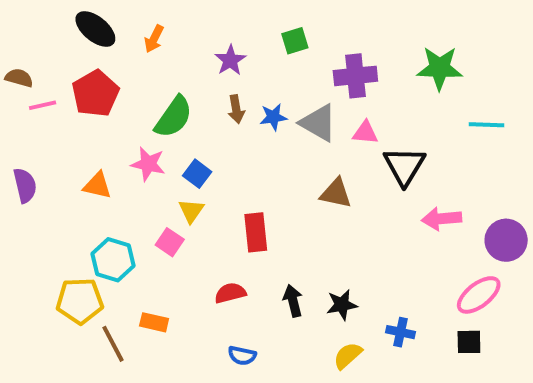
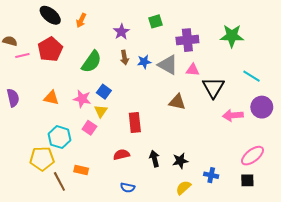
cyan line: (487, 125) -> (251, 76), moved, turned 30
pink star: (148, 164) -> (82, 99), moved
purple circle: (506, 240) -> (262, 107), moved

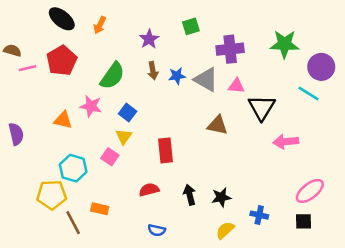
purple semicircle: (13, 98) -> (16, 134), moved
pink star: (82, 99) -> (91, 106), moved
purple circle: (262, 107) -> (321, 67), moved

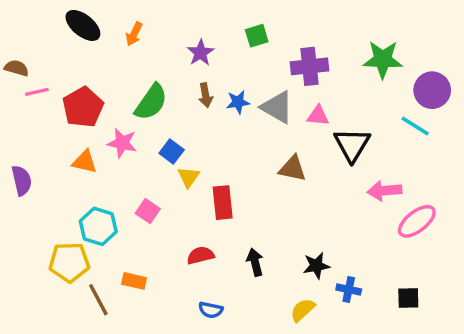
red pentagon: (62, 61) -> (83, 107), moved
yellow triangle: (124, 137) -> (189, 177), moved
pink ellipse: (310, 191) -> (417, 221), moved
black star: (221, 197) -> (316, 266), moved

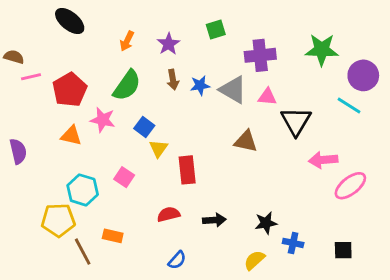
orange arrow: (134, 34) -> (127, 41), moved
black arrow: (255, 262) -> (214, 220), turned 100
blue semicircle: (211, 310) -> (177, 260), turned -60

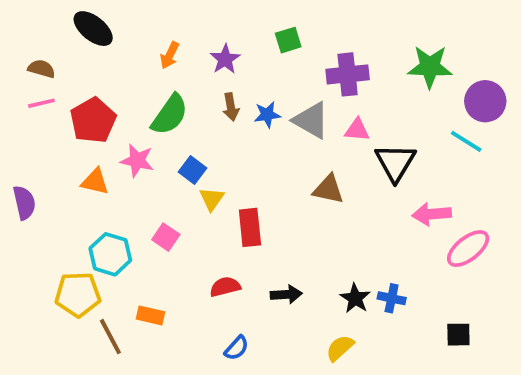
brown semicircle: (14, 57) -> (41, 69), moved
black star: (266, 223) -> (355, 298), turned -30
blue cross: (293, 243) -> (392, 298), moved

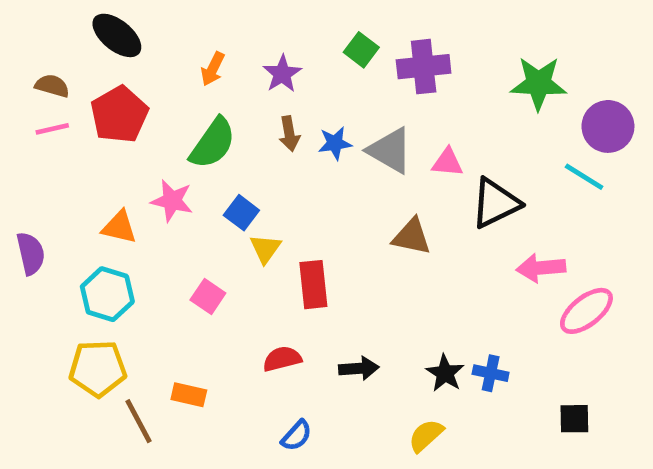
green square: (288, 40) -> (361, 50), turned -36
purple cross: (348, 74) -> (424, 67), moved
red pentagon: (93, 120) -> (119, 114), moved
black triangle: (395, 162) -> (495, 203), turned 33
cyan hexagon: (110, 254) -> (107, 294), moved

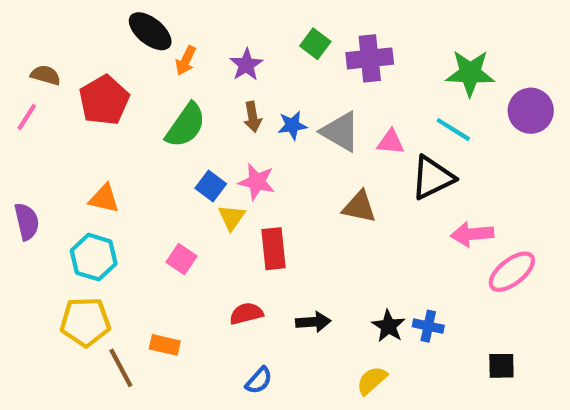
black ellipse: (117, 35) -> (150, 31), moved
pink line: (52, 129) -> (27, 117), moved, turned -44
cyan line: (584, 177) -> (453, 130), moved
pink star: (172, 201) -> (257, 182), moved

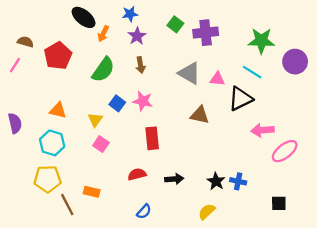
blue star: (292, 125) -> (130, 14), moved
yellow triangle: (232, 217) -> (95, 120), moved

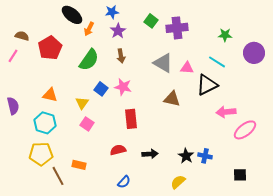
green star: (261, 41) -> (225, 35), size x0.6

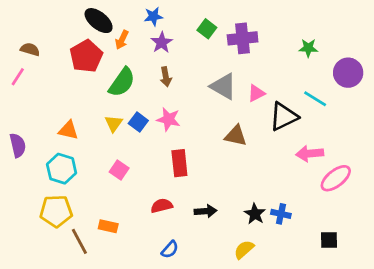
red pentagon: (50, 48) -> (86, 56), moved
cyan line: (217, 62) -> (315, 99), moved
pink triangle: (187, 68) -> (256, 93), turned -32
yellow triangle: (82, 103) -> (114, 123), moved

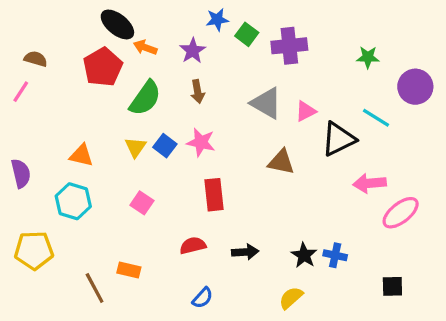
blue star: (153, 16) -> (217, 20), moved
orange arrow: (122, 40) -> (145, 47), turned 84
yellow pentagon: (56, 211) -> (34, 250), moved

